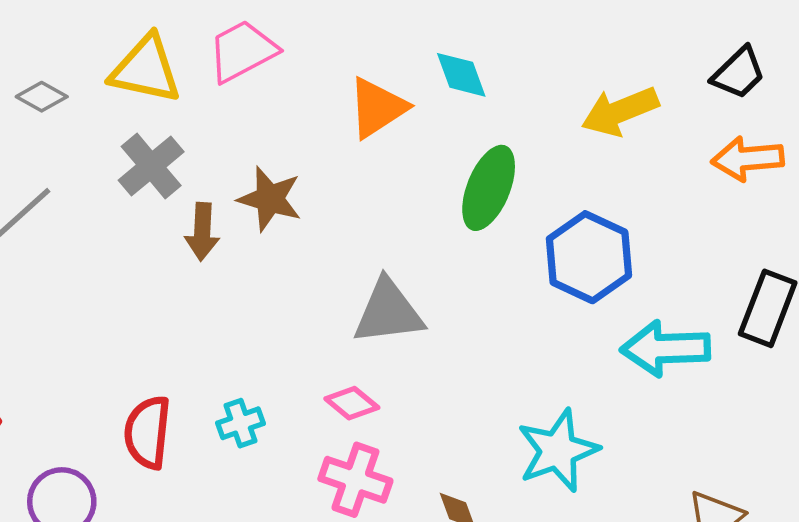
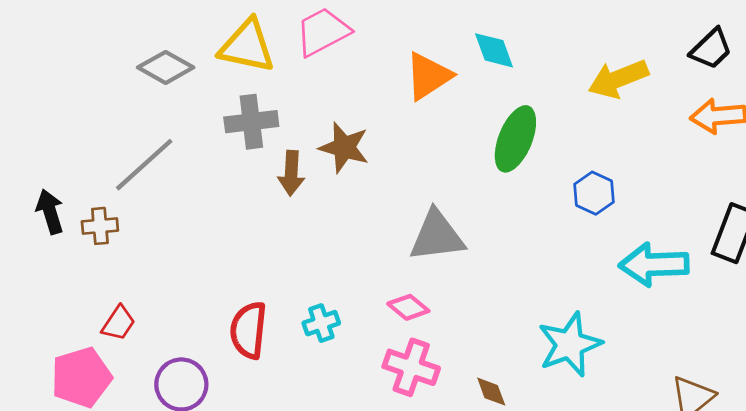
gray diamond: (42, 97) -> (166, 67), size x1.4
gray cross: (151, 166) -> (251, 122), turned 33
blue hexagon: (589, 257) -> (594, 193), size x0.6

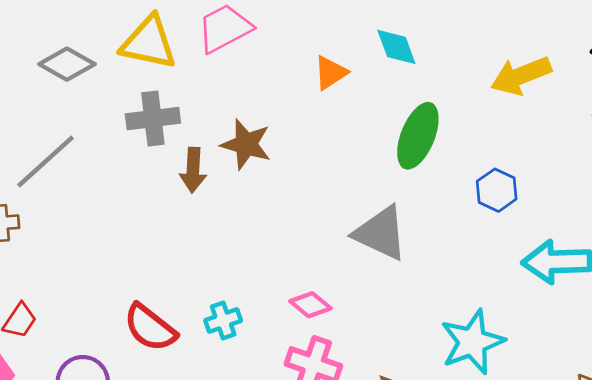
orange triangle: (428, 76) -> (331, 73), size x0.7
gray triangle: (437, 236) -> (381, 233), moved, turned 32
red semicircle: (248, 330) -> (150, 328), turned -58

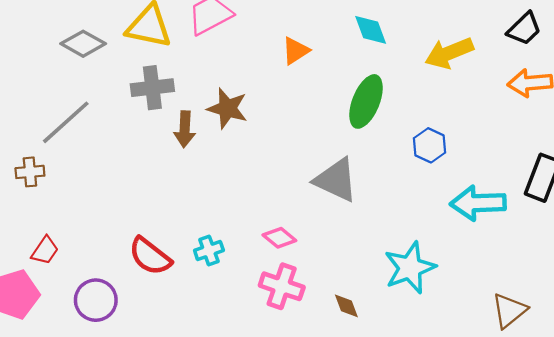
cyan diamond: (396, 47) -> (371, 30), moved

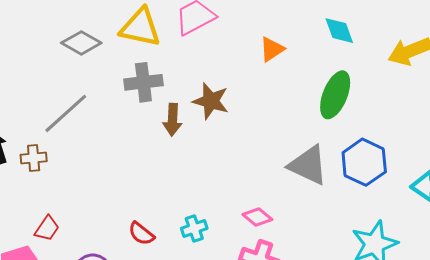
blue hexagon: (430, 145) -> (364, 162), moved, size x1.5
red semicircle: (150, 256) -> (141, 234), size x0.7

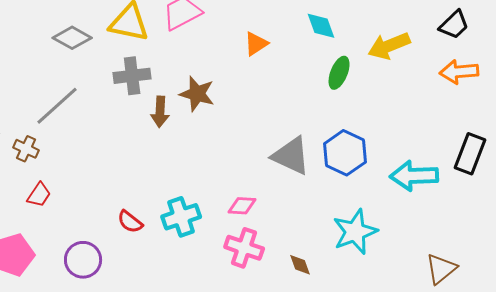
green ellipse: (335, 95) -> (339, 73), moved, size x0.7
brown cross: (34, 158) -> (26, 149), turned 30
pink diamond: (257, 217) -> (242, 206), turned -36
red trapezoid: (47, 228) -> (39, 195), moved
cyan cross: (194, 228) -> (181, 217), size x1.5

